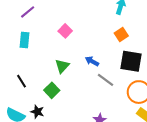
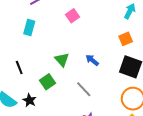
pink square: (65, 31) -> (72, 16), moved
green triangle: (62, 66) -> (62, 60), turned -35
gray line: (105, 80) -> (84, 89), moved

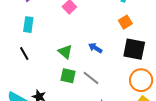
black line: (19, 67) -> (24, 54), moved
green square: (47, 82) -> (68, 76), moved, turned -35

